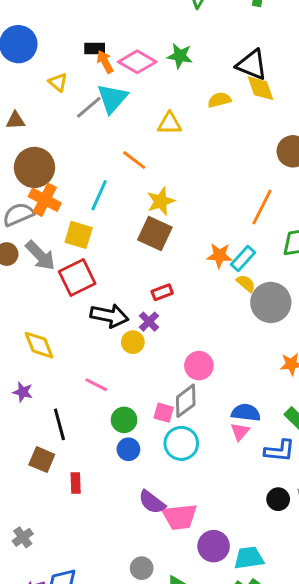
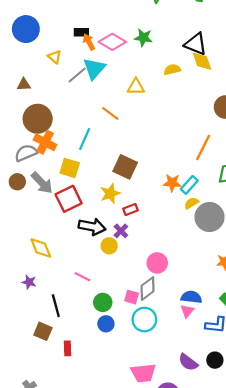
yellow star: (161, 201) -> (110, 194), moved
yellow semicircle: (246, 283) -> (191, 203), turned -72
purple semicircle: (152, 502) -> (188, 362), moved

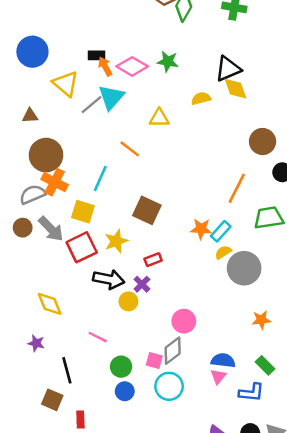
black triangle: (196, 44) -> (228, 69), turned -45
yellow triangle: (55, 57) -> (66, 84), size x1.6
yellow star: (110, 194) -> (116, 241), moved

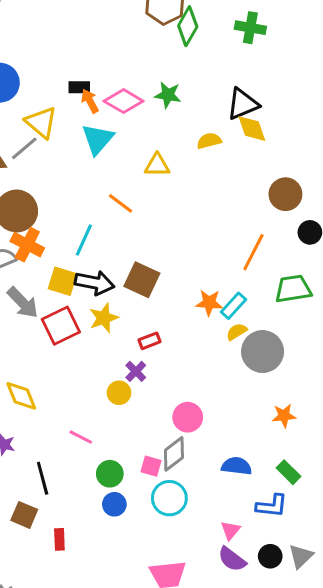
gray line: (92, 105) -> (24, 148), moved
black arrow: (109, 279) -> (95, 283), moved
pink triangle: (218, 376) -> (230, 530), moved

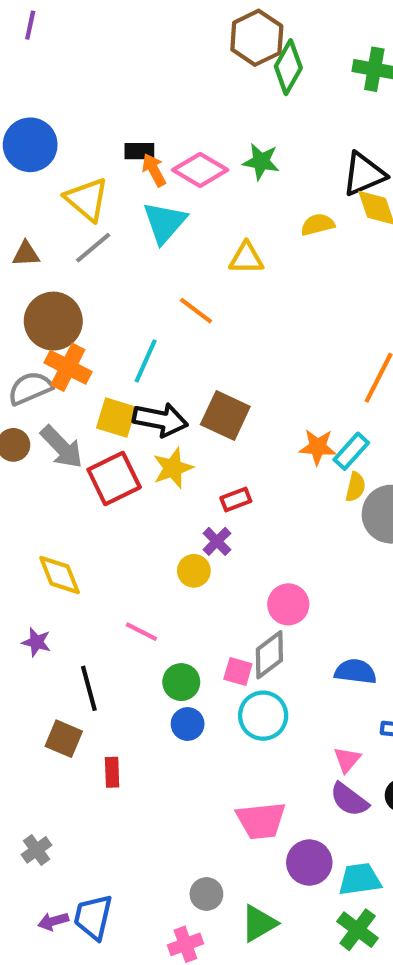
gray line: (24, 148) -> (93, 248), moved
yellow semicircle: (237, 332) -> (355, 487), turned 135

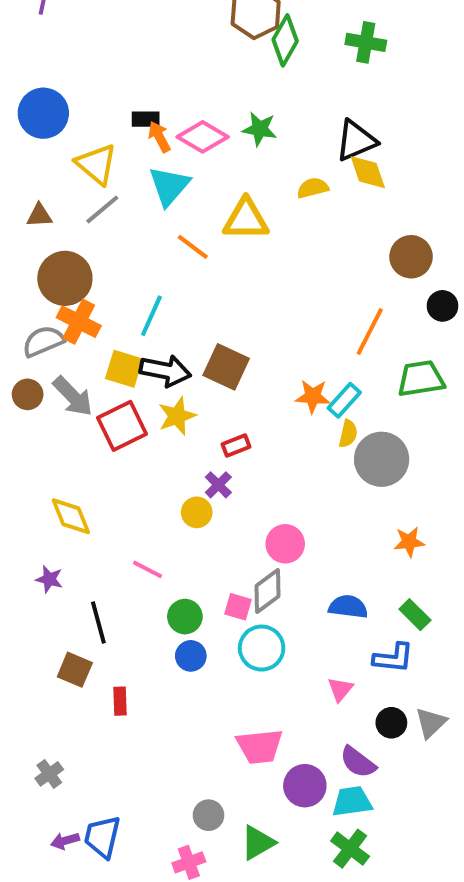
yellow triangle: (246, 258) -> (246, 219), size x1.4
orange line: (196, 311) -> (193, 247), moved
purple semicircle: (349, 800) -> (358, 762), moved

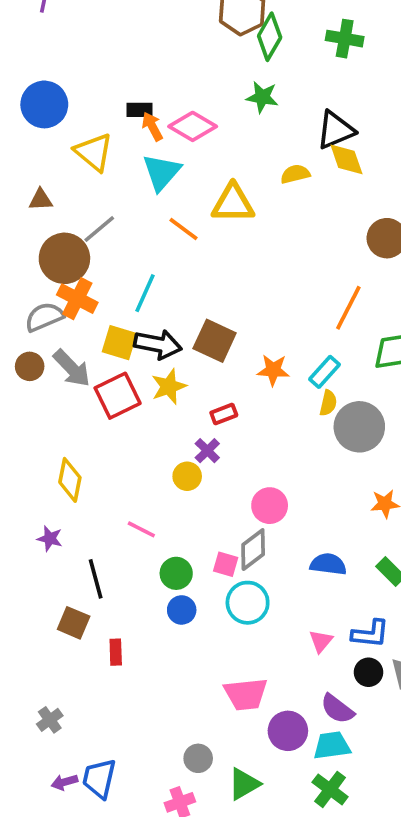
green star: (260, 129) -> (262, 97), moved
gray line: (102, 210) -> (99, 229), moved
orange star: (313, 396) -> (273, 370), moved
yellow diamond: (71, 516) -> (70, 480), turned 33
blue L-shape: (393, 658) -> (370, 634), moved

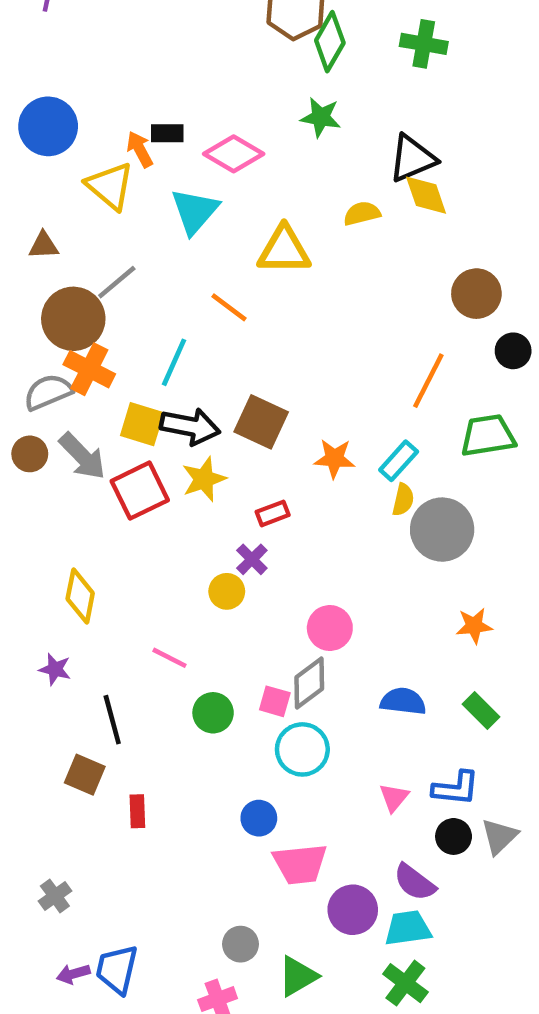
orange arrow: (152, 126) -> (140, 149), moved
orange line: (183, 229) -> (229, 307), moved
blue circle: (182, 610) -> (259, 818), moved

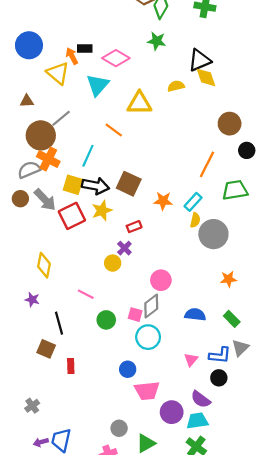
gray triangle: (499, 836) -> (240, 348), moved

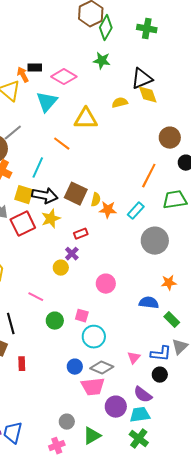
yellow semicircle: (195, 220) -> (96, 200), moved
gray diamond: (151, 306) -> (102, 368), moved, turned 60
blue semicircle: (195, 315) -> (149, 303), moved

